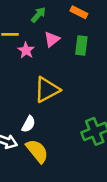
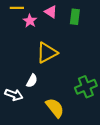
pink triangle: (52, 39) -> (51, 12), turned -48
yellow semicircle: (37, 151) -> (55, 108), moved

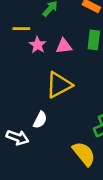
pink triangle: (51, 12) -> (64, 46), moved, turned -40
yellow semicircle: (55, 108) -> (84, 154), moved

